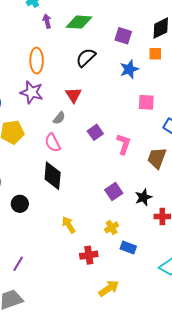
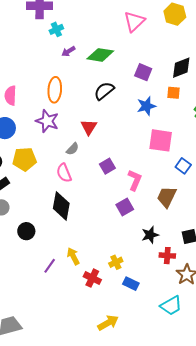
purple arrow: (47, 21) -> (68, 51), turned -112
pink square: (146, 102) -> (161, 140), size x1.4
purple square: (114, 192) -> (125, 207), moved
red cross: (89, 255) -> (92, 278), moved, turned 30
purple line: (18, 264) -> (50, 266), moved

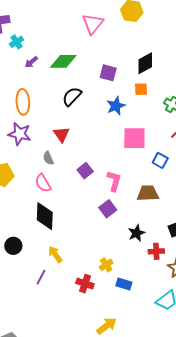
gray semicircle: (73, 149) -> (48, 158), turned 120
brown trapezoid: (167, 197) -> (148, 193), turned 70
yellow arrow: (73, 256) -> (55, 254), moved

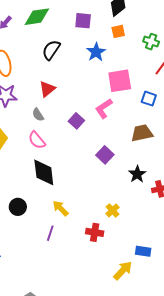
red triangle: (62, 134) -> (47, 89), turned 36
pink L-shape: (114, 181) -> (104, 109), moved, turned -130
blue rectangle: (124, 284) -> (143, 251), moved

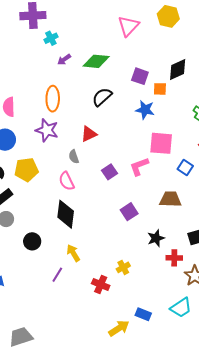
orange square: (118, 31) -> (160, 89), moved
blue star: (96, 52) -> (145, 110), turned 30

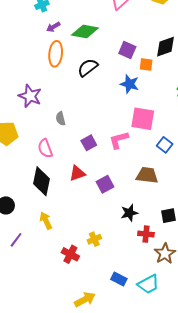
orange ellipse: (53, 99) -> (56, 54), moved
red triangle: (89, 134) -> (77, 173), moved
gray semicircle: (74, 157) -> (61, 119), moved
purple line: (57, 275) -> (16, 240), moved
blue rectangle: (143, 314) -> (119, 279), moved

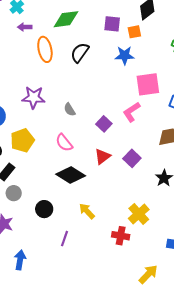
purple arrow: (53, 27) -> (25, 27), moved, turned 48
black diamond: (41, 181) -> (71, 175), turned -52
yellow cross: (94, 239) -> (139, 214), size x1.5

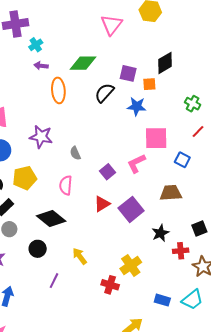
black semicircle: (80, 53) -> (104, 93), moved
pink semicircle: (64, 143) -> (66, 185), turned 36
purple square: (132, 158) -> (131, 209), size x1.4
black diamond: (71, 175) -> (51, 219), moved

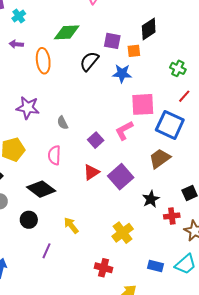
purple arrow: (41, 66) -> (16, 44), moved
blue square: (182, 160) -> (170, 125), size x1.8
brown trapezoid: (171, 193) -> (160, 159), turned -30
red cross: (110, 285) -> (103, 268), moved

